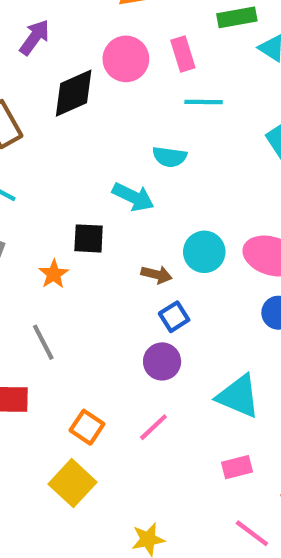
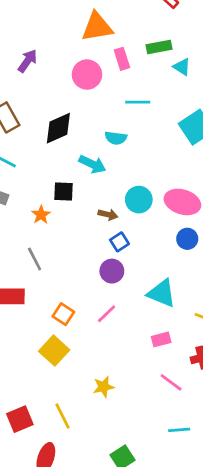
pink rectangle: (183, 54) -> (122, 59), moved
black diamond: (74, 93) -> (58, 128), moved

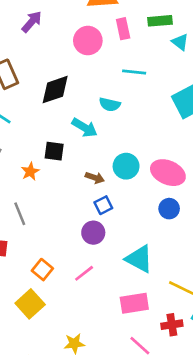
pink rectangle: (161, 339) -> (134, 303), size x1.5

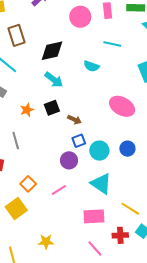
cyan arrow: (85, 128) -> (54, 80), moved
black square: (54, 151) -> (52, 108), moved, turned -35
cyan circle: (126, 166) -> (99, 151), moved
pink ellipse: (168, 173) -> (122, 106), moved

